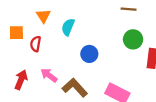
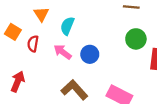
orange square: (16, 33) -> (13, 32), turned 32
pink arrow: (49, 75) -> (63, 52), moved

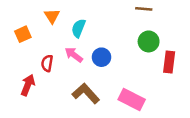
orange square: (13, 32) -> (23, 34), turned 35
red semicircle: (33, 44) -> (47, 63), moved

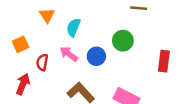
orange square: (23, 34) -> (21, 44), moved
green circle: (149, 41) -> (123, 41), moved

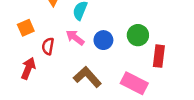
green circle: (123, 41) -> (138, 35), moved
red rectangle: (164, 61) -> (159, 56), moved

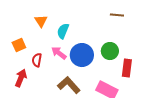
blue circle: (103, 40) -> (82, 55), size x1.5

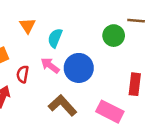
brown line: (117, 15) -> (136, 21), moved
green circle: (110, 51) -> (114, 36), moved

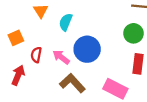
green circle: (114, 36) -> (133, 33), moved
pink arrow: (50, 65) -> (61, 57), moved

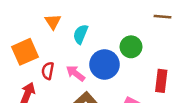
green circle: (133, 33) -> (131, 47), moved
orange square: (16, 38) -> (25, 52), size x1.5

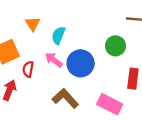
green circle: (131, 47) -> (115, 46), moved
pink arrow: (75, 73) -> (54, 60), moved

